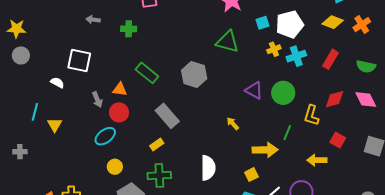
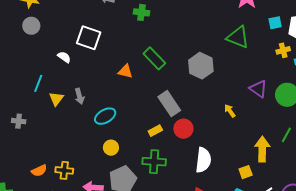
gray arrow: (97, 100) -> (79, 96), moved
red circle: (119, 112) -> (183, 129), moved
yellow arrow: (233, 123) -> (230, 111), moved
yellow arrow: (265, 150) -> (262, 149), turned -95

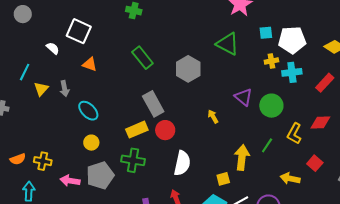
orange triangle: (125, 71) -> (90, 64), moved
cyan ellipse: (105, 116) -> (88, 111), turned 70
yellow rectangle: (155, 131) -> (137, 130), size x1.5

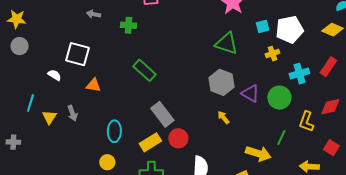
gray hexagon: (188, 69) -> (221, 82), moved
cyan cross: (292, 72) -> (299, 74), moved
cyan ellipse: (88, 111) -> (114, 131), moved, turned 55
yellow arrow: (242, 158) -> (258, 153), turned 110

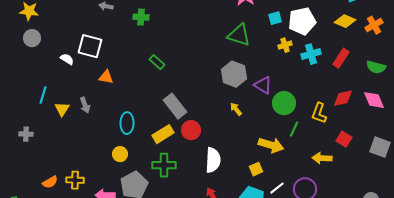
green rectangle: (144, 70) -> (157, 62), size x0.7
cyan cross: (299, 74) -> (311, 54), moved
white semicircle: (54, 75) -> (67, 59), moved
green circle: (279, 98) -> (284, 103), moved

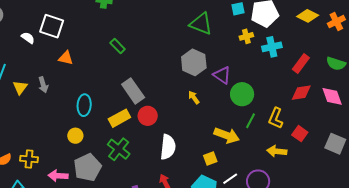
red rectangle: (341, 58) -> (301, 64), moved
yellow L-shape: (319, 113) -> (276, 118), moved
green cross: (164, 165) -> (119, 149), turned 35

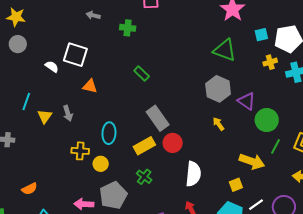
green cross: (119, 149) -> (144, 177), size x0.7
yellow cross: (29, 159) -> (80, 151), moved

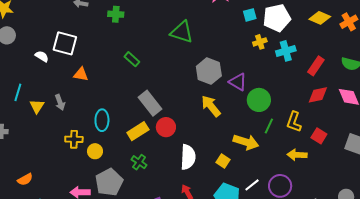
green triangle: (225, 50) -> (182, 32), moved
yellow arrow: (218, 124) -> (211, 106), size x1.6
yellow square: (236, 185) -> (223, 161), moved, turned -32

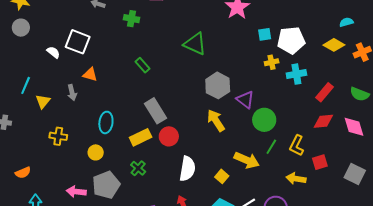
gray arrow: (60, 102) -> (72, 93), moved
red square: (319, 136) -> (320, 162), turned 35
yellow cross: (74, 139) -> (58, 136), moved

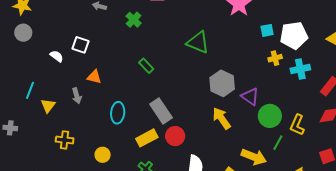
green cross: (132, 19) -> (134, 20), turned 35
white square: (78, 42) -> (81, 45), size x0.7
cyan ellipse: (106, 122) -> (118, 113), moved
yellow L-shape: (297, 145) -> (297, 125), moved

